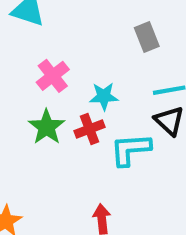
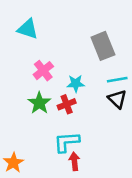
gray rectangle: (147, 37) -> (103, 46), size x1.5
cyan L-shape: (130, 149) -> (67, 142), moved

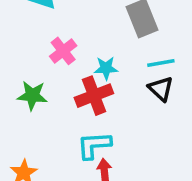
green star: (39, 103) -> (32, 96), moved, turned -30
red cross: (67, 104) -> (94, 96), size x1.5

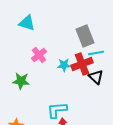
cyan line: (161, 63) -> (96, 53), moved
red cross: (94, 96) -> (82, 64), moved

